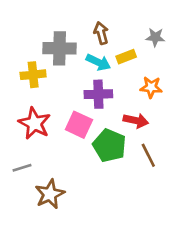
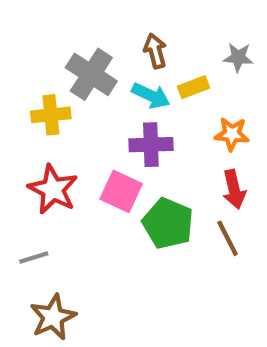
gray cross: (59, 48) -> (91, 74), turned 32
red arrow: (136, 121) -> (234, 189), moved, turned 65
brown star: (50, 194) -> (53, 317), moved

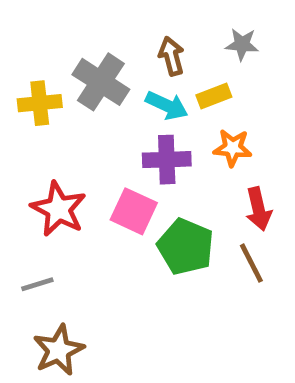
gray star: (238, 57) -> (242, 44), moved
yellow cross: (51, 115) -> (40, 103), moved
orange star: (232, 134) -> (233, 148), moved

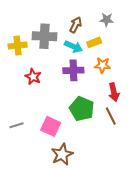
brown arrow: (171, 56) -> (76, 25), turned 42
gray cross: (101, 82) -> (44, 36), turned -30
red star: (59, 209) -> (33, 77), moved, size x0.7
pink square: (134, 211) -> (51, 126), moved
brown star: (59, 350) -> (62, 154), moved

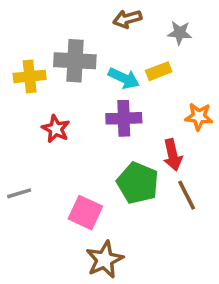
brown arrow: (76, 25) -> (127, 19), moved, turned -133
orange star: (102, 65) -> (199, 117), moved
red arrow: (114, 92) -> (173, 155), moved
gray line: (16, 125) -> (19, 193), moved

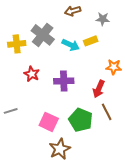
gray cross: (75, 61) -> (43, 35), turned 35
purple cross: (124, 118) -> (64, 81), moved
red arrow: (173, 155) -> (99, 89), turned 36
green pentagon: (138, 183) -> (81, 120), moved

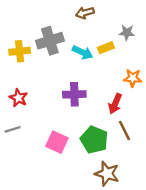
gray star: (103, 19) -> (127, 33), moved
gray cross: (43, 35) -> (50, 41), turned 35
red star: (32, 74) -> (18, 98), moved
brown star: (60, 149) -> (107, 174), moved, turned -30

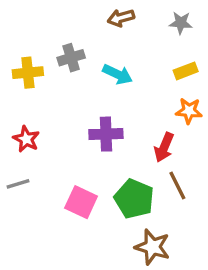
gray star: (127, 33) -> (181, 23), moved
gray cross: (50, 41) -> (71, 58), size x0.7
yellow rectangle: (106, 48) -> (186, 71), moved

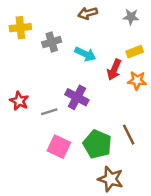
yellow cross: (28, 73) -> (20, 28), moved
purple cross: (106, 134) -> (77, 97), turned 30
red arrow: (164, 147) -> (114, 70), moved
gray line: (18, 184) -> (49, 112), moved

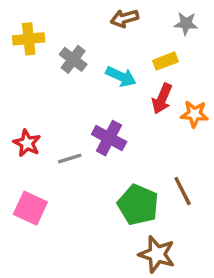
gray cross: (52, 42) -> (73, 59), turned -36
yellow rectangle: (135, 52) -> (165, 61), moved
pink square: (59, 147) -> (30, 208), moved

